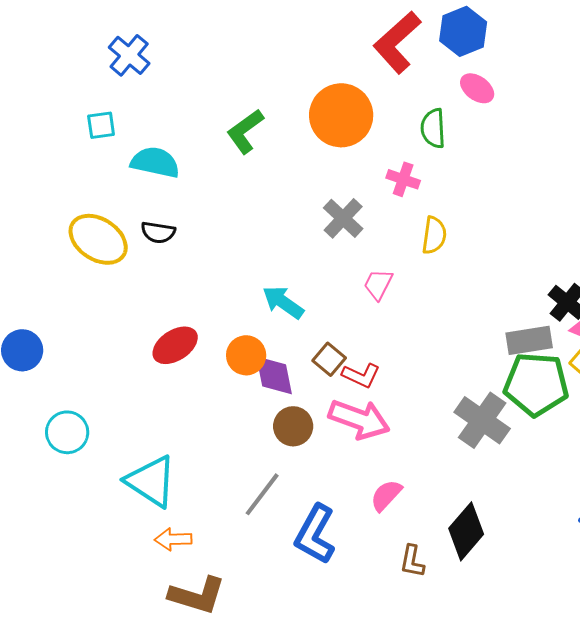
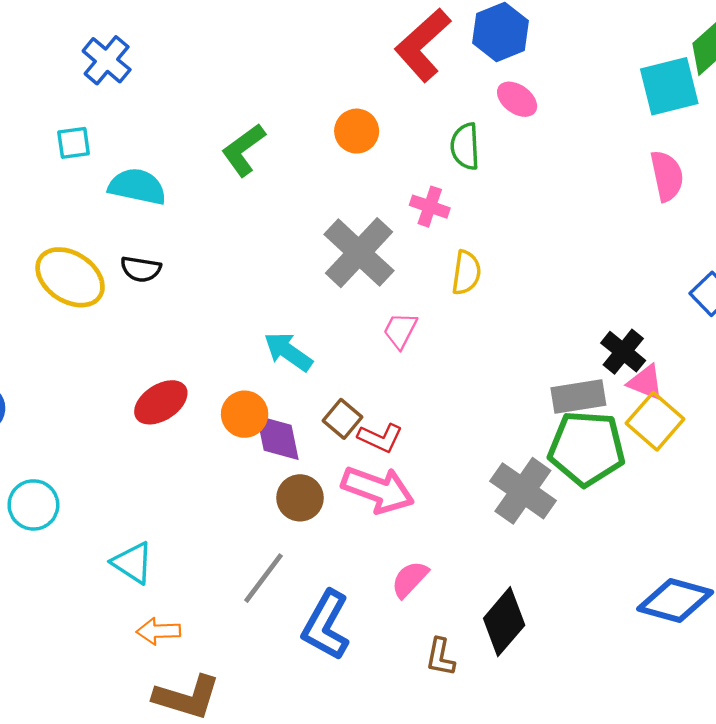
orange circle: (341, 115) -> (357, 131), size x0.6
gray cross: (343, 218) -> (359, 253), size x1.5
cyan triangle: (151, 481) -> (133, 563), size x0.7

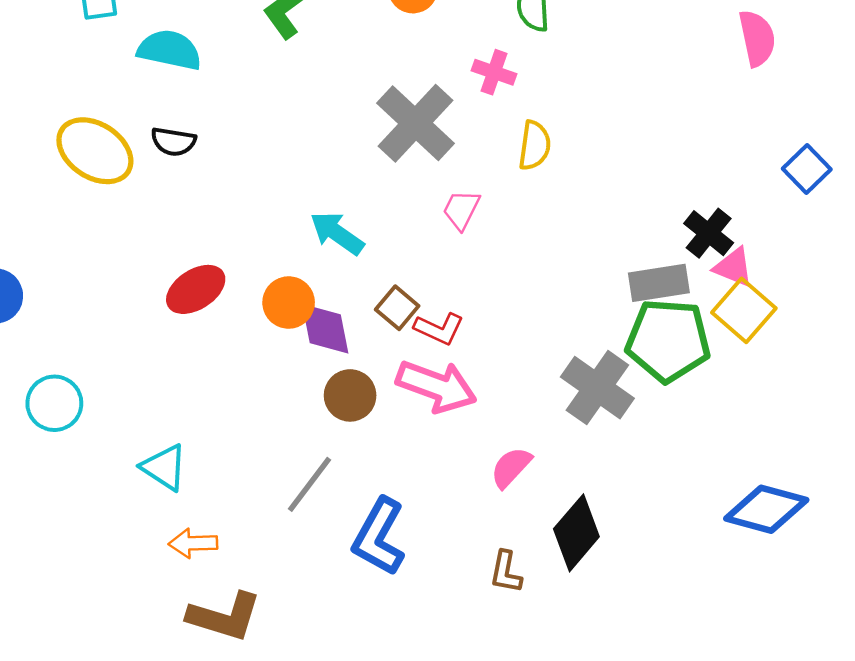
pink semicircle: (410, 579) -> (511, 467), moved

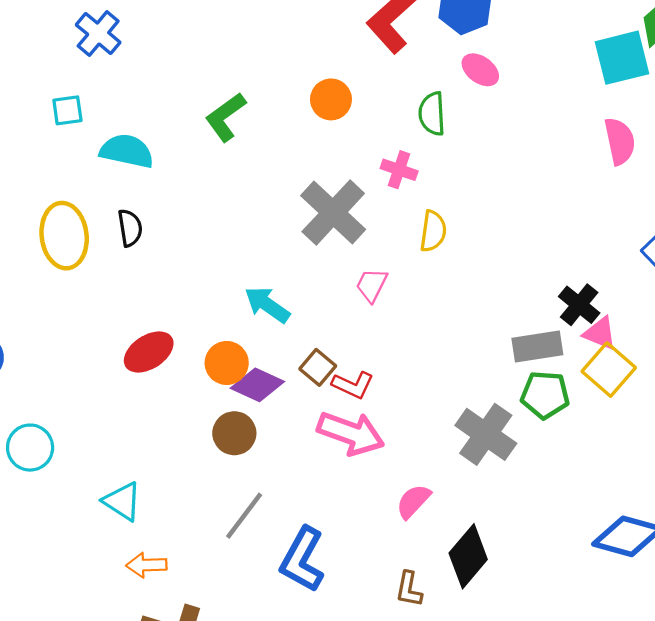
black semicircle: (173, 142) -> (130, 228), turned -108
yellow ellipse: (95, 151) -> (64, 236), turned 50
purple diamond: (325, 329) -> (257, 385), turned -54
green pentagon: (668, 340) -> (545, 395), size x0.7
brown circle: (350, 395) -> (234, 433), moved

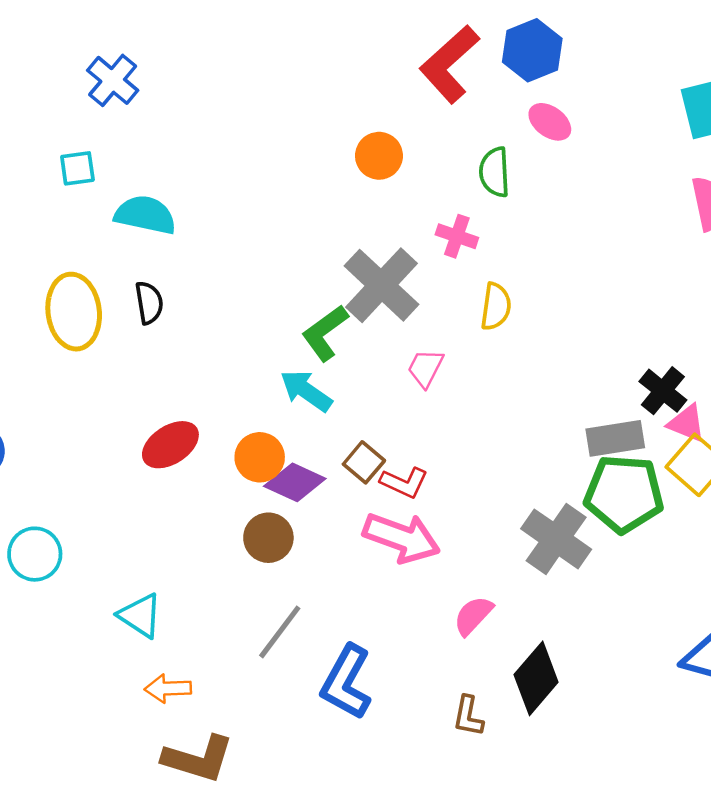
green L-shape: (226, 117) -> (325, 333), moved
green pentagon: (545, 395) -> (624, 494), size x1.4

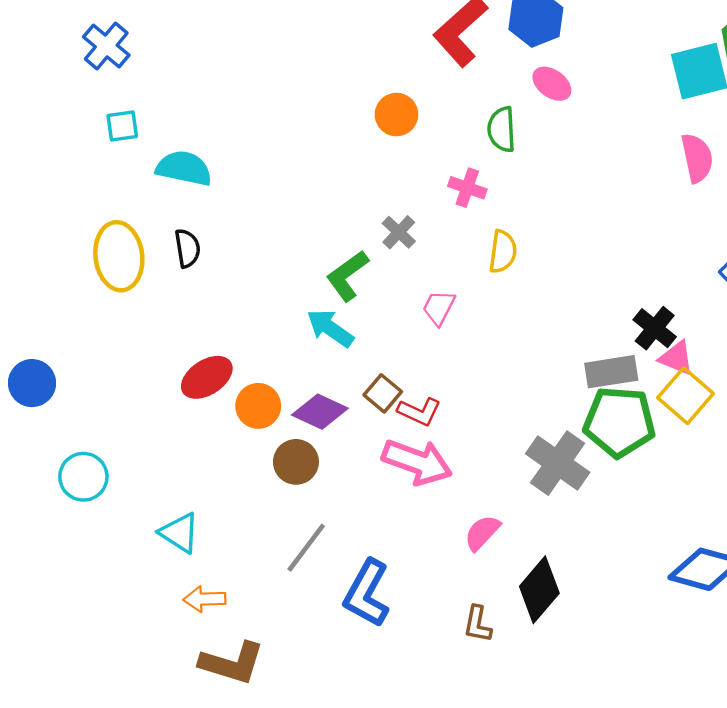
blue cross: (113, 80) -> (106, 46), moved
gray cross: (381, 285) -> (399, 232), size x0.5
orange circle: (260, 457) -> (258, 406), moved

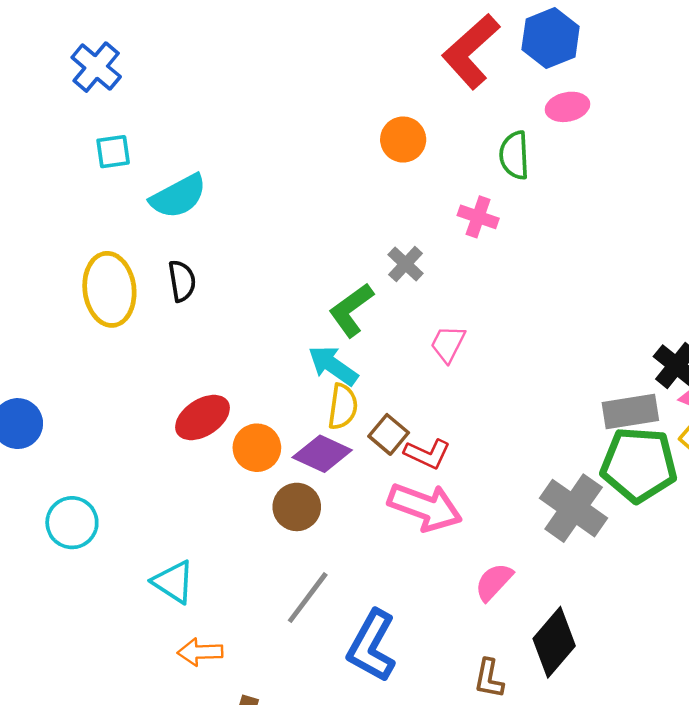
pink ellipse: (552, 84) -> (567, 107), turned -48
cyan semicircle: (184, 168) -> (178, 196), turned 140
yellow semicircle: (503, 252) -> (343, 407), moved

